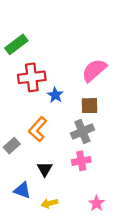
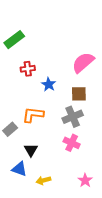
red cross: (32, 77) -> (28, 69), size x0.6
orange L-shape: (38, 129) -> (33, 115), turned 55
pink cross: (81, 161) -> (72, 143), turned 35
black triangle: (45, 169) -> (31, 150), moved

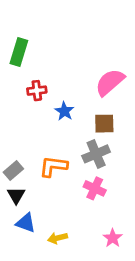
green rectangle: (14, 40) -> (19, 52), turned -36
orange L-shape: (33, 115) -> (53, 166), moved
black triangle: (31, 150) -> (16, 195), moved

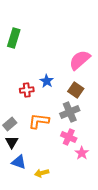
red cross: (37, 91) -> (27, 90), moved
brown square: (104, 124) -> (76, 90), turned 35
pink star: (113, 238) -> (82, 153), moved

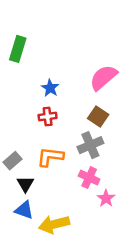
blue star: (47, 81) -> (50, 88), moved
red cross: (27, 90) -> (48, 117), moved
black triangle: (12, 142) -> (25, 184), moved
yellow arrow: (42, 173) -> (54, 224), size x1.6

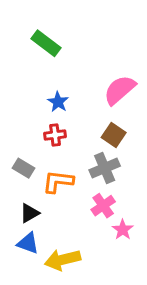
green rectangle: (18, 49) -> (46, 43), moved, turned -70
gray rectangle: (12, 161) -> (23, 168), moved, turned 72
pink cross: (89, 178) -> (103, 206), turned 30
black triangle: (25, 184) -> (30, 213), turned 30

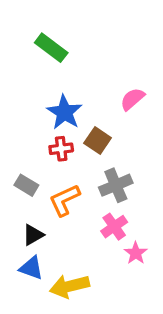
pink semicircle: (120, 90) -> (132, 99), size x0.7
blue star: (58, 102) -> (64, 112), size x1.5
brown square: (114, 135) -> (98, 140), moved
orange L-shape: (58, 182) -> (64, 200), turned -32

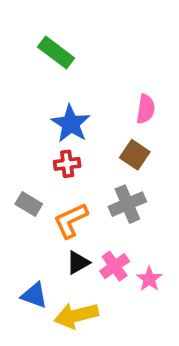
pink semicircle: (132, 99) -> (146, 109), turned 140
brown square: (98, 140) -> (135, 155), moved
pink cross: (114, 227) -> (115, 266), moved
black triangle: (33, 235) -> (78, 263), moved

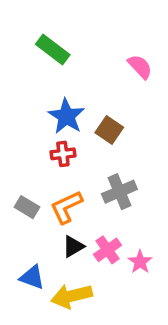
pink semicircle: (146, 109) -> (140, 67), moved, turned -52
brown square: (135, 155) -> (109, 130), moved
gray rectangle: (29, 204) -> (27, 207), moved

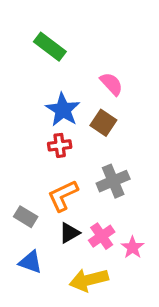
pink semicircle: (140, 67) -> (111, 84), moved
gray rectangle: (27, 207) -> (26, 217), moved
yellow arrow: (72, 296) -> (89, 280), moved

